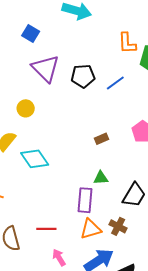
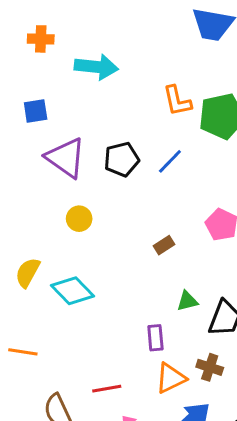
blue square: (31, 33) -> (36, 111), turned -30
yellow circle: (26, 108) -> (79, 219), moved
green triangle: (101, 178) -> (187, 301), moved
purple rectangle: (85, 200) -> (155, 338), size x0.7

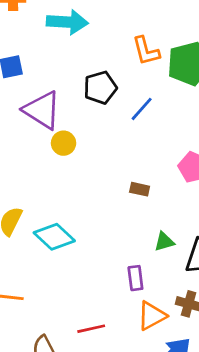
black pentagon: (122, 159) -> (100, 88), moved
yellow circle: (79, 219) -> (64, 143), moved
brown rectangle: (164, 245) -> (140, 189), turned 48

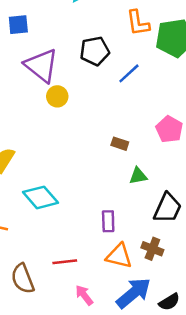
cyan diamond: (54, 237) -> (41, 197), moved
green triangle: (164, 242) -> (138, 176), moved
orange triangle: (152, 316) -> (119, 256), turned 36

